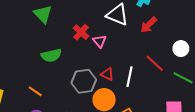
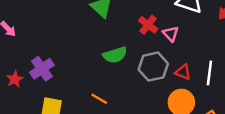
gray hexagon: (84, 81) -> (153, 67), moved

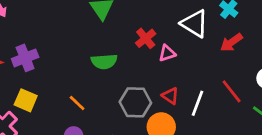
pink triangle: (171, 34) -> (167, 53), turned 42
gray hexagon: (153, 67) -> (135, 102), moved

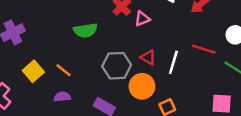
red line: (232, 91) -> (204, 49), turned -30
yellow square: (26, 100) -> (33, 71), moved, turned 30

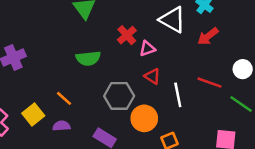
red triangle: (148, 57) -> (152, 76), moved
white line: (173, 62) -> (178, 95), turned -30
yellow square: (33, 71) -> (33, 115), moved

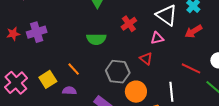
pink triangle: (147, 49) -> (157, 38), moved
white line: (178, 95) -> (171, 92), moved

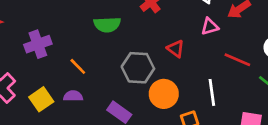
purple cross: (37, 32) -> (38, 44), moved
pink triangle: (157, 38) -> (210, 26), moved
yellow square: (48, 79) -> (41, 99), moved

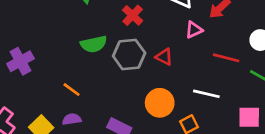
purple cross: (38, 44) -> (20, 61), moved
gray hexagon: (138, 68) -> (129, 55), moved
white line: (212, 92) -> (206, 94), turned -60

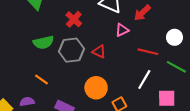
orange line: (72, 90) -> (42, 80), moved
white line: (206, 94) -> (144, 79), moved, turned -72

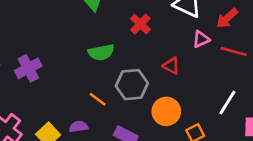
gray hexagon: (71, 50) -> (132, 85), moved
red line: (148, 52) -> (234, 51), moved

